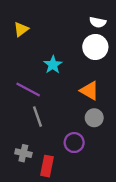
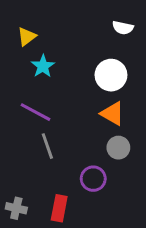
white circle: (95, 47) -> (111, 75), moved
cyan star: (53, 65) -> (43, 66), moved
gray cross: (23, 153) -> (16, 208), moved

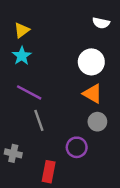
cyan star: (43, 66) -> (22, 56), moved
gray cross: (16, 208) -> (13, 153), moved

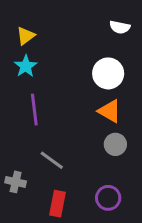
purple line: (29, 92) -> (34, 110), turned 55
gray line: (39, 120) -> (52, 160), moved, turned -35
purple circle: (77, 147) -> (108, 198), moved

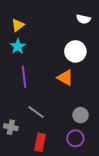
orange triangle: (110, 111) -> (65, 78), moved
gray circle: (115, 144) -> (80, 115), moved

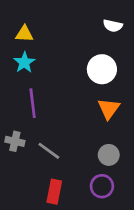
yellow triangle: (18, 25) -> (24, 34), turned 40
orange triangle: (65, 78) -> (109, 109), moved, turned 36
gray cross: (11, 127) -> (15, 141), moved

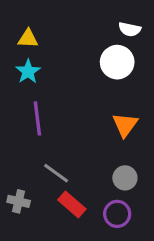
white circle: (102, 69) -> (117, 62), moved
gray cross: (15, 141) -> (19, 201), moved
red rectangle: (54, 192) -> (72, 204), moved, turned -60

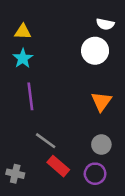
gray cross: (19, 201) -> (15, 174), moved

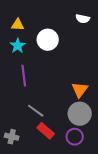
white circle: (95, 51) -> (48, 40), moved
orange triangle: (101, 101) -> (80, 90), moved
gray circle: (101, 145) -> (80, 114), size x1.5

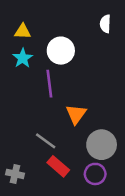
white semicircle: (83, 19) -> (105, 24), turned 80
purple line: (24, 76) -> (49, 84), moved
orange triangle: (80, 90) -> (76, 114), moved

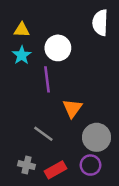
white semicircle: (105, 24) -> (100, 23), size x1.5
red rectangle: (58, 166) -> (55, 170), moved, turned -70
gray cross: (15, 174) -> (27, 165), moved

